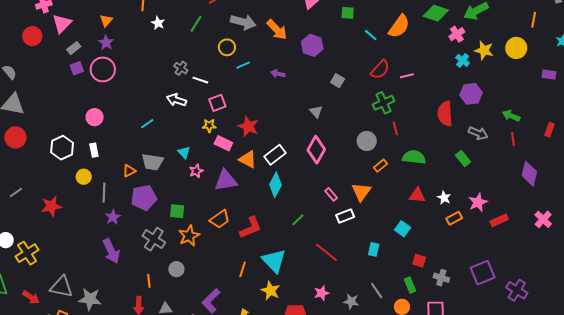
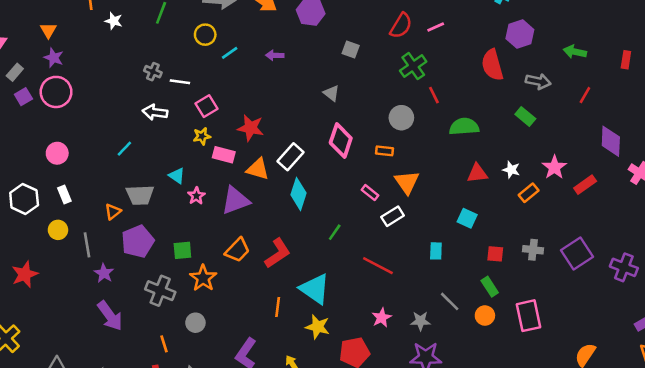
red line: (513, 139) -> (585, 95), moved, turned 48
orange rectangle: (381, 166) -> (384, 151), moved, turned 56
purple diamond: (529, 174) -> (611, 141), moved
gray cross: (441, 278) -> (533, 250), moved

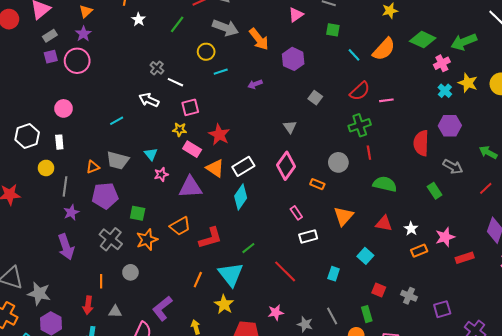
purple arrow: (275, 55) -> (255, 84), turned -40
orange triangle: (407, 182) -> (344, 216), moved
green line: (335, 232) -> (248, 248), moved
purple square: (577, 254) -> (442, 309), size x0.7

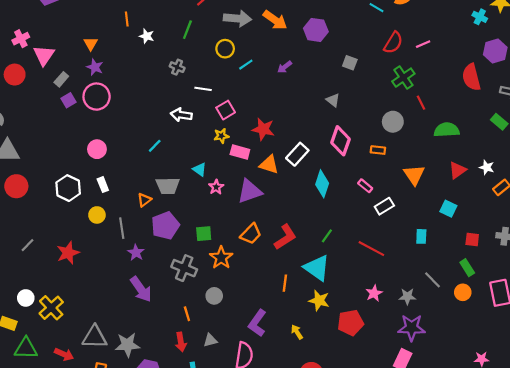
gray cross: (157, 68) -> (177, 67), moved
cyan diamond: (241, 197) -> (322, 184), moved
red triangle: (384, 223) -> (457, 170), turned -30

